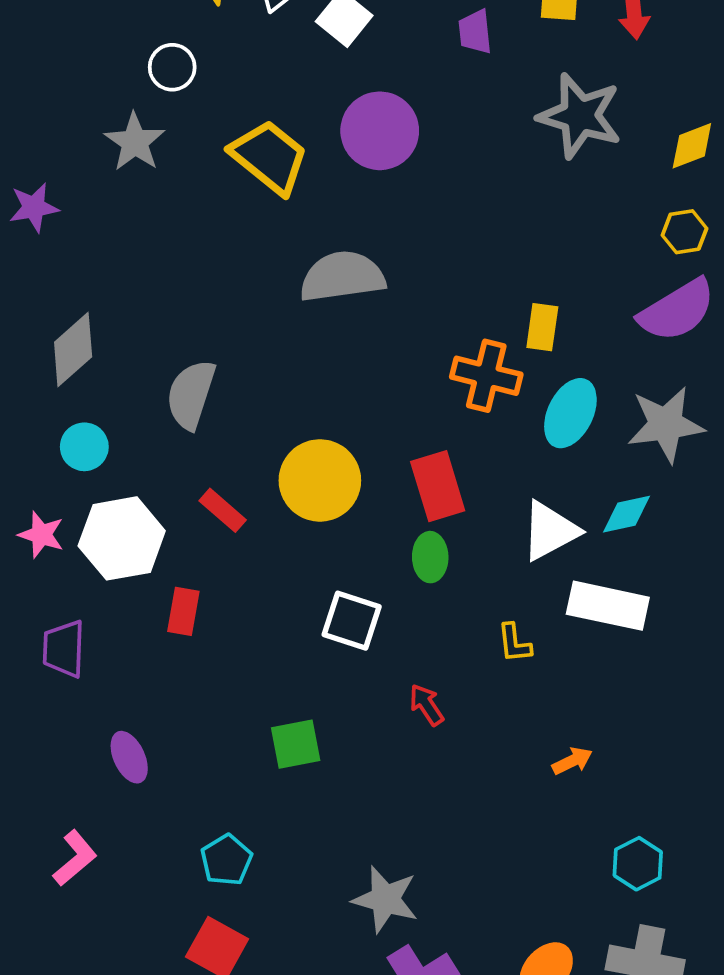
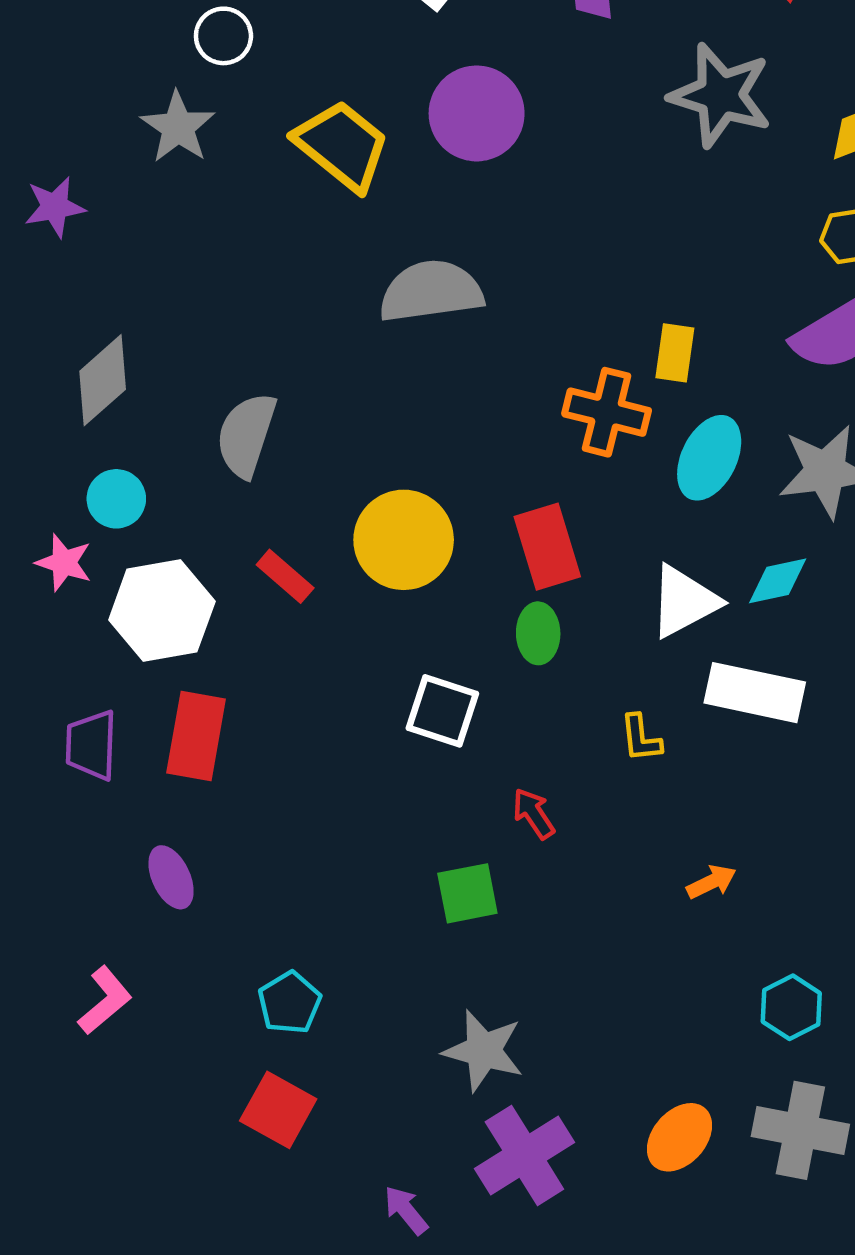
pink star: (41, 535) -> (64, 563), moved
red rectangle: (183, 611) -> (196, 736), moved, size x1.5
green square: (296, 744) -> (467, 893), moved

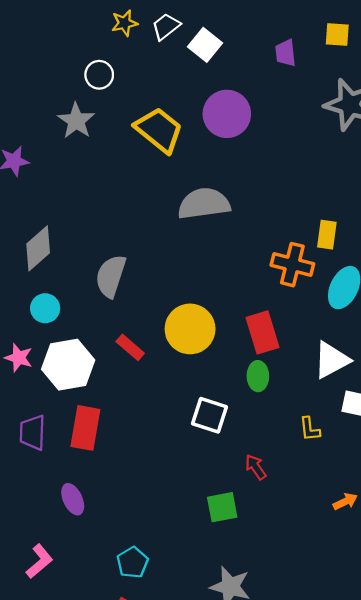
pink star: (64, 563) -> (19, 358), moved

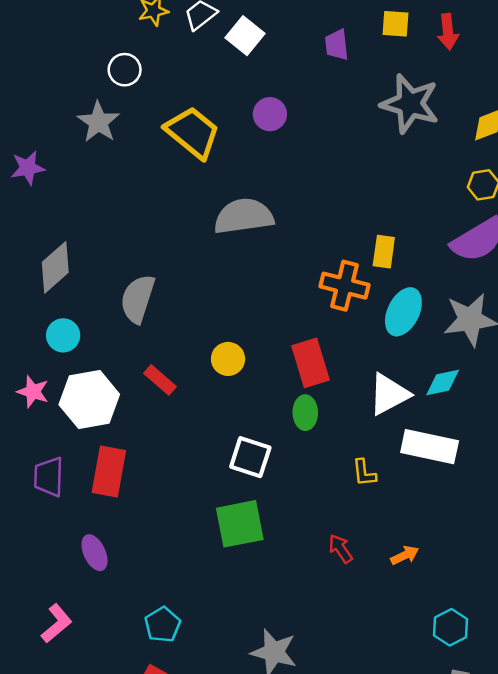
purple circle: (227, 114) -> (270, 114), size x0.6
yellow circle: (190, 329) -> (228, 359), size x0.6
red arrow: (256, 467) -> (341, 549), moved
green square: (222, 507) -> (240, 524), moved, size x1.4

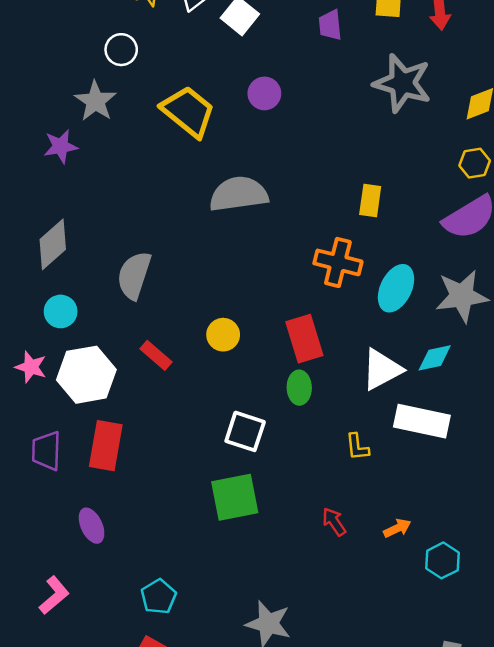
purple star: (28, 168) -> (61, 146), moved
yellow rectangle: (384, 252) -> (370, 201), moved
cyan hexagon: (451, 627) -> (442, 560), moved

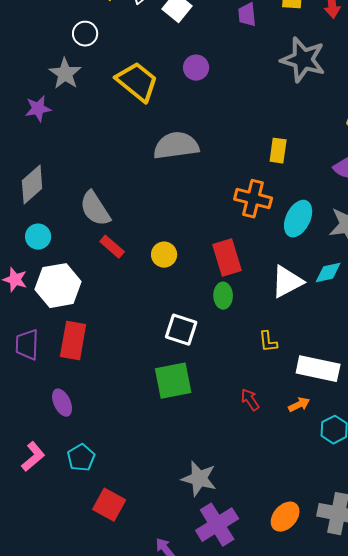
gray semicircle: (134, 275) -> (95, 209), turned -51
red rectangle: (156, 355) -> (112, 247), moved
white rectangle: (422, 421) -> (318, 369), moved
cyan pentagon: (159, 597) -> (81, 458), moved

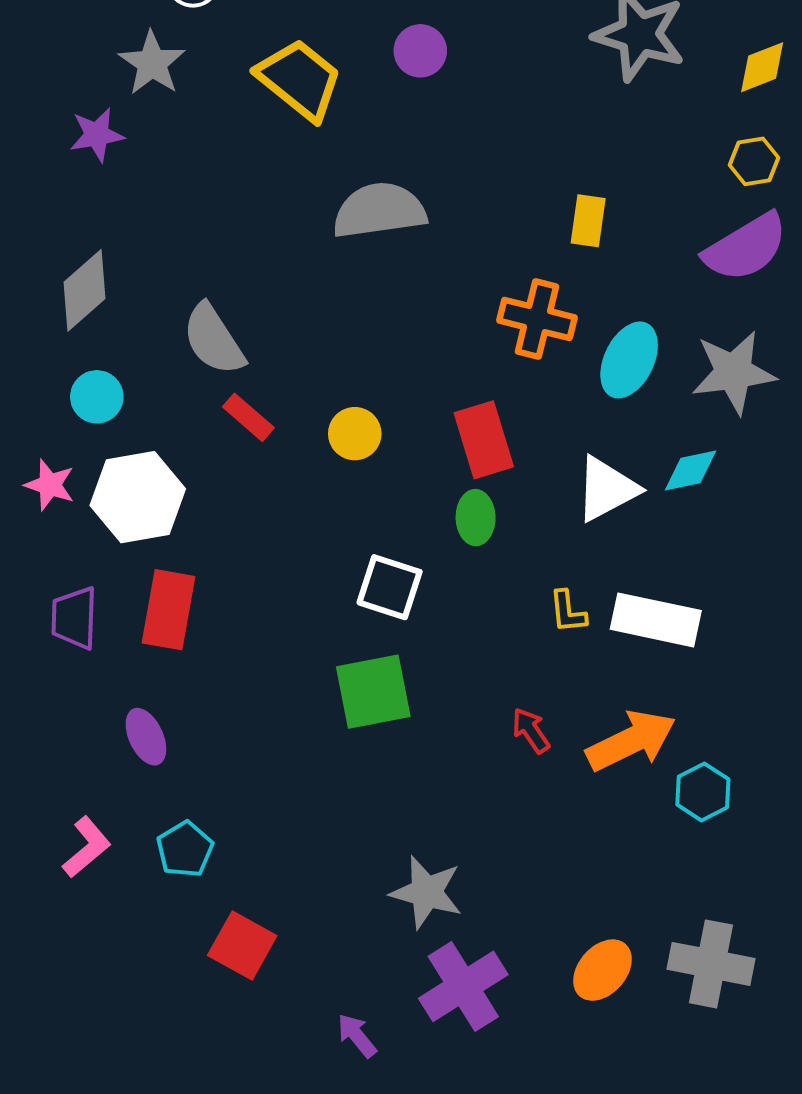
white rectangle: (318, 369) -> (656, 620), moved
orange arrow: (299, 405) -> (631, 741), size x2.0

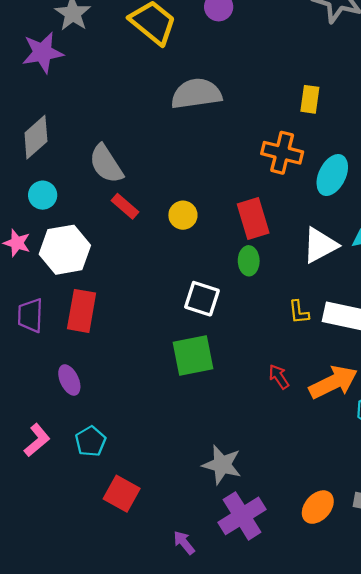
purple star: (97, 135) -> (43, 52), size x1.4

